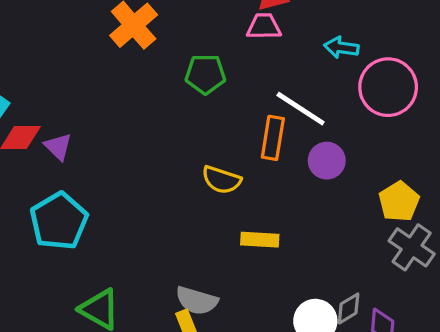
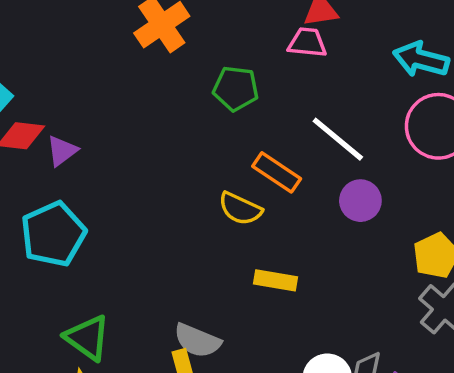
cyan arrow: (341, 48) -> (421, 59), moved, size x1.4
orange rectangle: (273, 138) -> (277, 172), moved, turned -72
purple triangle: (58, 147) -> (62, 151), turned 32

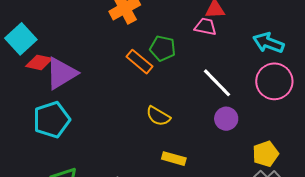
purple triangle: (62, 151) -> (61, 73), size x1.8
orange rectangle: (277, 172) -> (140, 62), moved

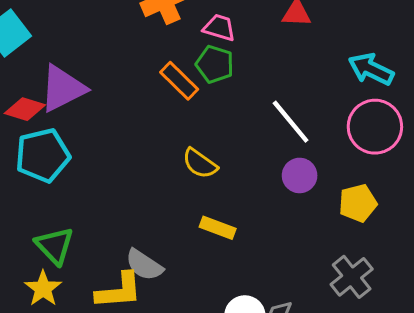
pink trapezoid: (206, 27) -> (219, 28), moved
red diamond: (39, 62) -> (25, 109), moved
yellow pentagon: (266, 154) -> (358, 203), moved

